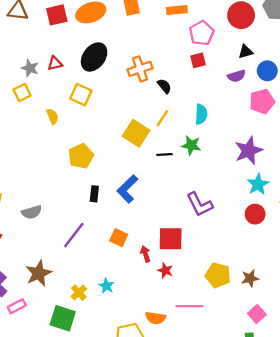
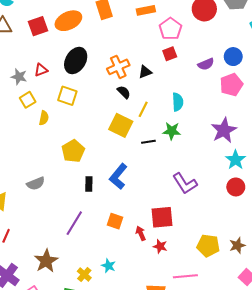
black triangle: (245, 52) -> (145, 72), moved
black semicircle: (164, 86) -> (124, 92), moved
yellow square: (22, 93) -> (28, 100), moved
yellow semicircle: (53, 116) -> (44, 118), turned 40
gray semicircle: (32, 212) -> (36, 183), moved

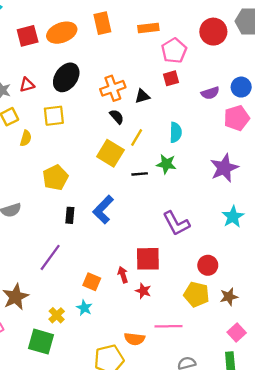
yellow square: (67, 96) -> (54, 116), turned -30
cyan star: (236, 160) -> (233, 217), moved
red circle: (236, 187) -> (208, 265), moved
orange square: (115, 221) -> (92, 282), moved

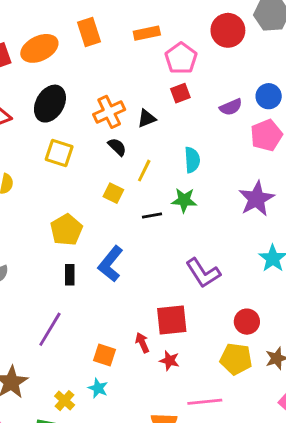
yellow square: (54, 116) -> (59, 153), moved, turned 30
yellow square: (110, 153) -> (113, 193), size x0.6
yellow pentagon: (55, 178) -> (66, 230), moved

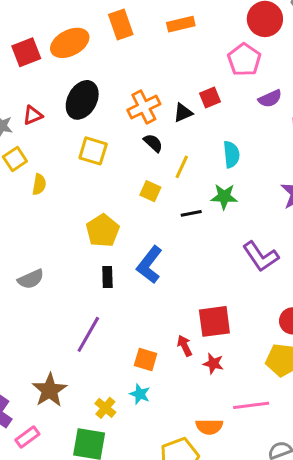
pink pentagon: (181, 58) -> (244, 60), moved
red square: (180, 93) -> (210, 98), moved
purple L-shape: (203, 273) -> (261, 256), moved

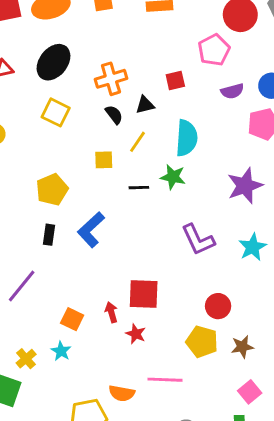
black triangle: (183, 113) -> (145, 105), moved
cyan semicircle: (231, 154) -> (187, 138), size x1.4
yellow square: (150, 191) -> (104, 160), turned -36

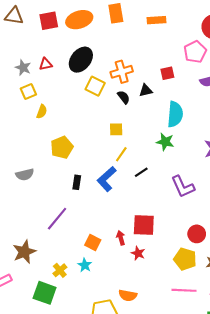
yellow square: (56, 112) -> (95, 86), moved
yellow line: (137, 142) -> (121, 154), moved
black line: (139, 188) -> (141, 172), moved, turned -32
yellow pentagon: (52, 190) -> (62, 147), moved
pink line: (165, 380) -> (184, 290), moved

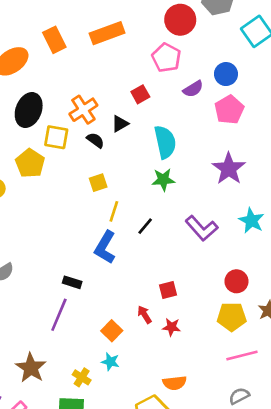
orange rectangle: (157, 20) -> (107, 33), size x1.4
yellow pentagon: (62, 147) -> (30, 163), moved
black rectangle: (77, 182) -> (72, 282), moved, turned -64
red square: (144, 225) -> (168, 290), size x0.6
orange square: (93, 242) -> (112, 331), turned 35

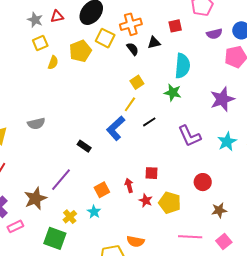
yellow square: (98, 183) -> (137, 82), moved, turned -32
purple line: (59, 315) -> (61, 180), moved
yellow pentagon: (232, 317) -> (170, 203), moved

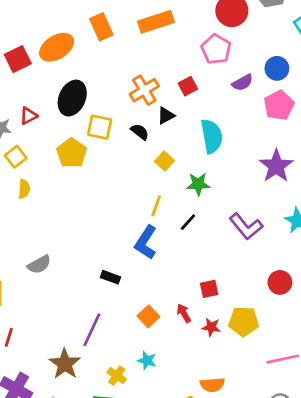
orange cross: (131, 24) -> (144, 90), moved
yellow semicircle: (53, 63) -> (24, 189), moved
yellow square: (137, 82) -> (164, 161), moved
green star: (173, 93) -> (198, 184), moved
orange square: (102, 190) -> (148, 316), moved

